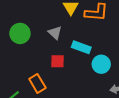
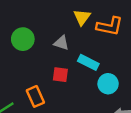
gray triangle: (55, 33) -> (61, 43), turned -32

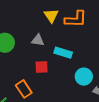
cyan circle: (108, 84) -> (84, 77), moved

